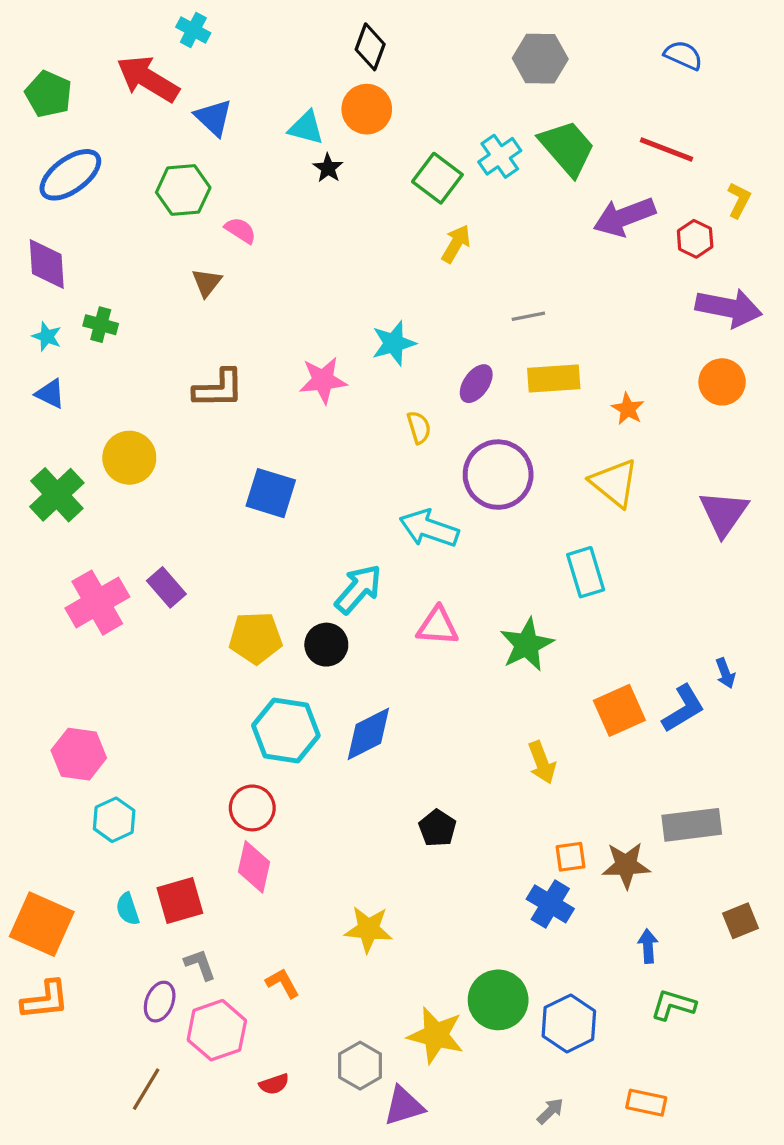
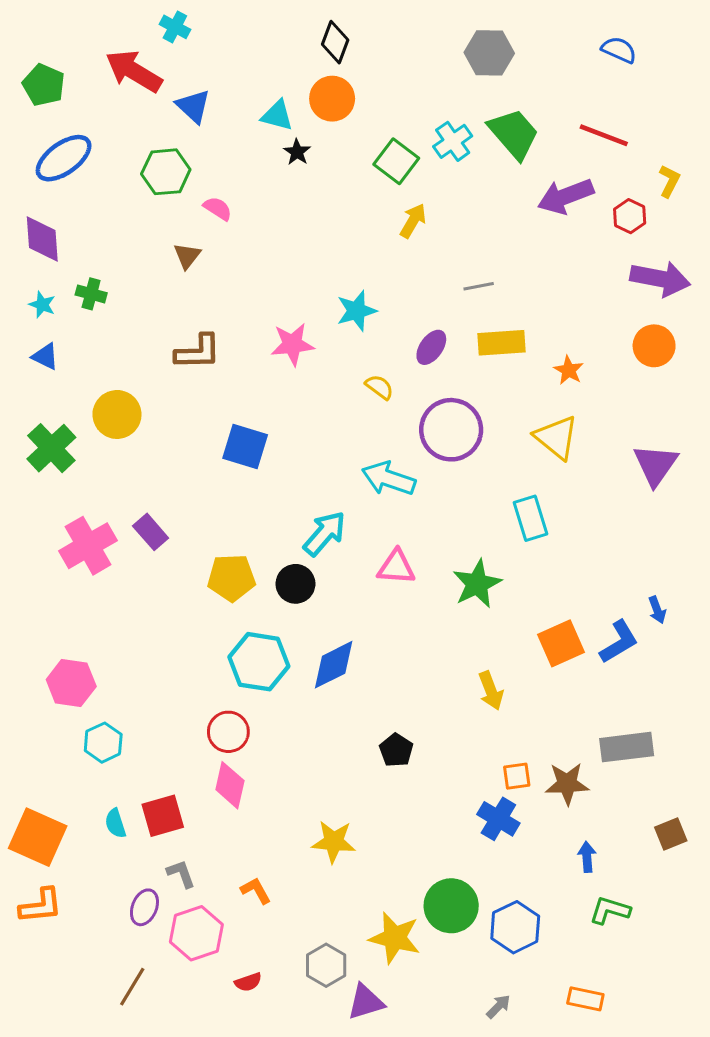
yellow semicircle: (419, 427) -> (379, 387), turned -36

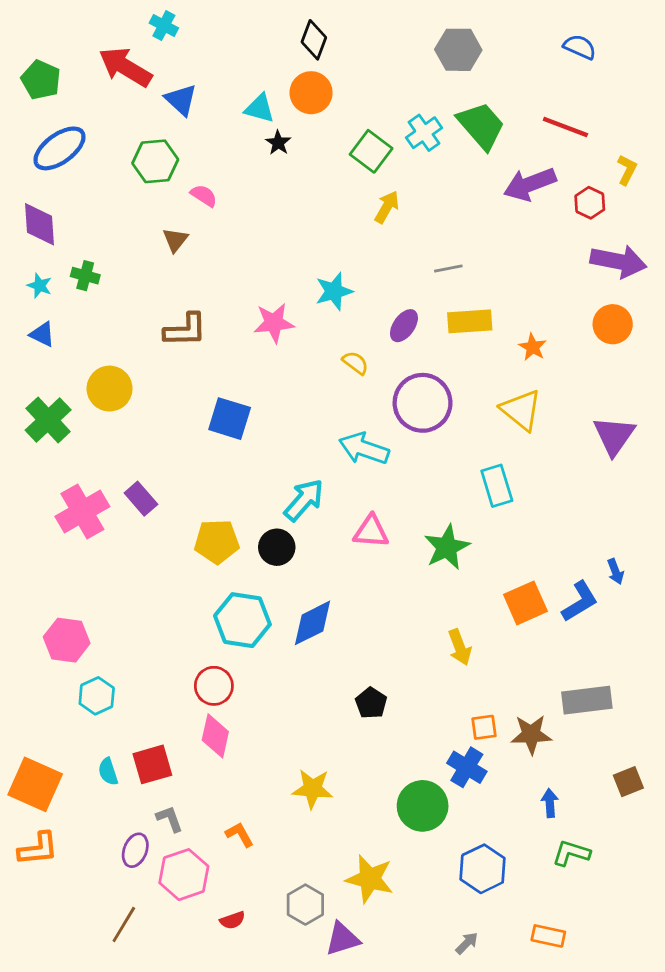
green circle: (451, 906) -> (423, 806), moved

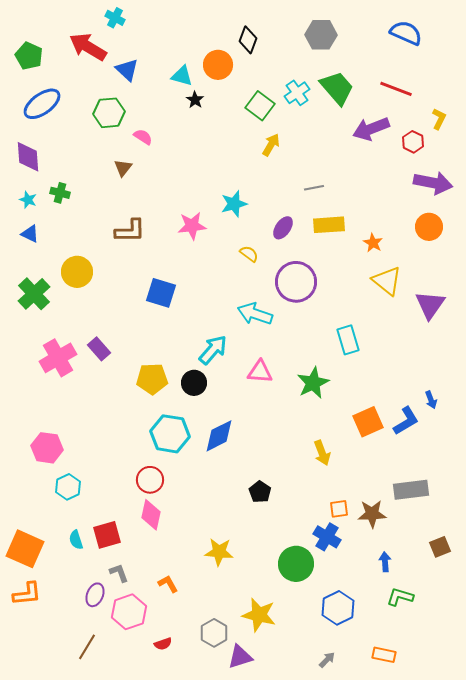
black diamond: (314, 40) -> (248, 40), moved
blue semicircle: (580, 47) -> (406, 33), size x1.4
yellow triangle: (521, 410) -> (387, 281), moved

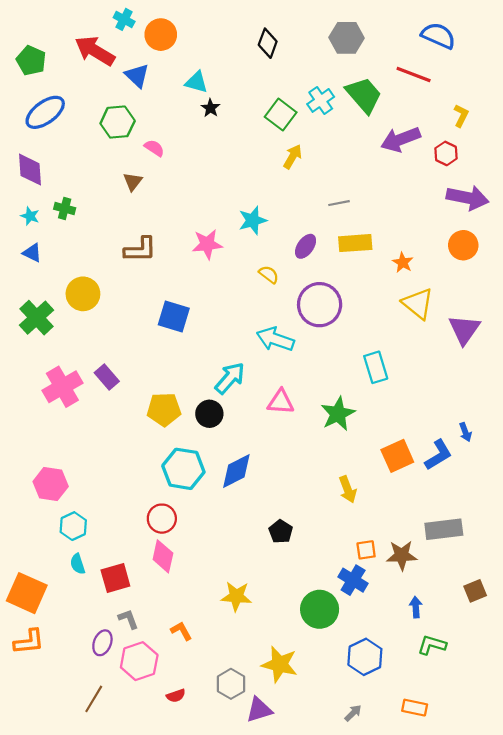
orange circle: (218, 65) -> (161, 35), moved
red line: (396, 89) -> (414, 75), moved
yellow L-shape: (439, 119) -> (461, 116), moved
cyan semicircle: (76, 540) -> (78, 564), moved

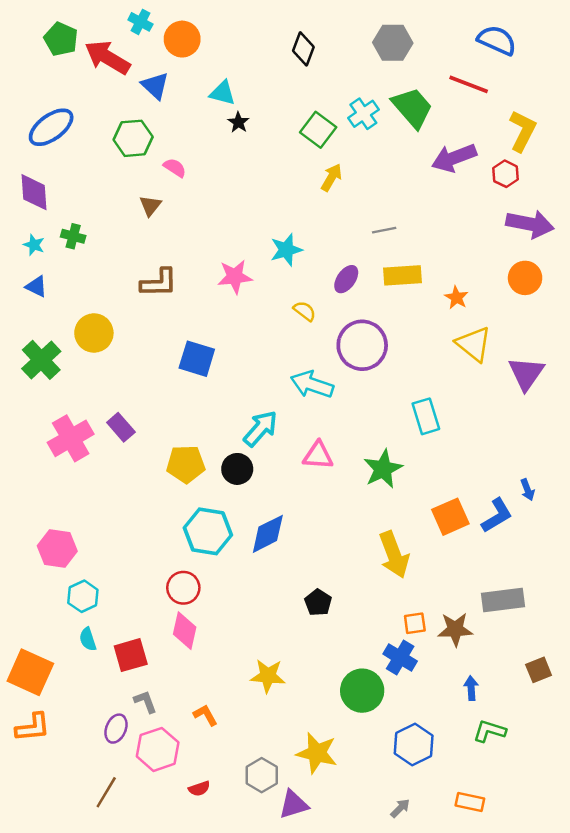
green pentagon: (31, 61) -> (61, 39), moved
yellow L-shape: (461, 116) -> (523, 131), size x1.6
yellow arrow: (348, 489) -> (394, 555), size x1.5

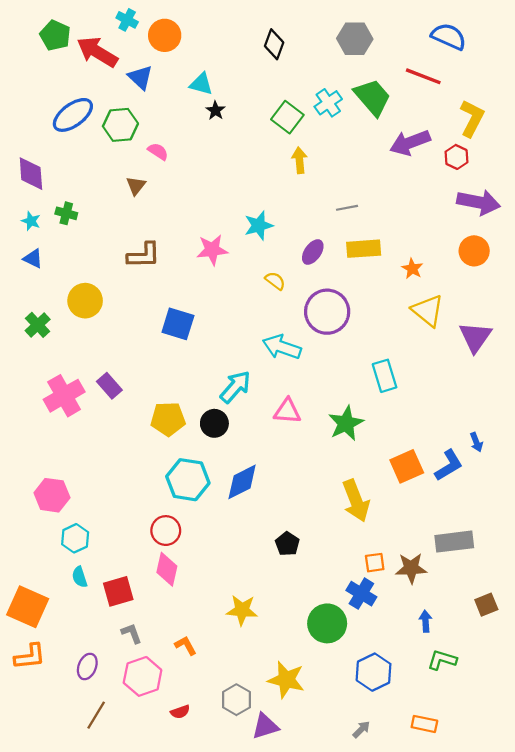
blue ellipse: (51, 127) -> (73, 115), moved
yellow arrow: (332, 177) -> (300, 160), turned -35
green cross: (41, 360) -> (38, 325), size x0.7
purple ellipse: (116, 729) -> (87, 666), moved

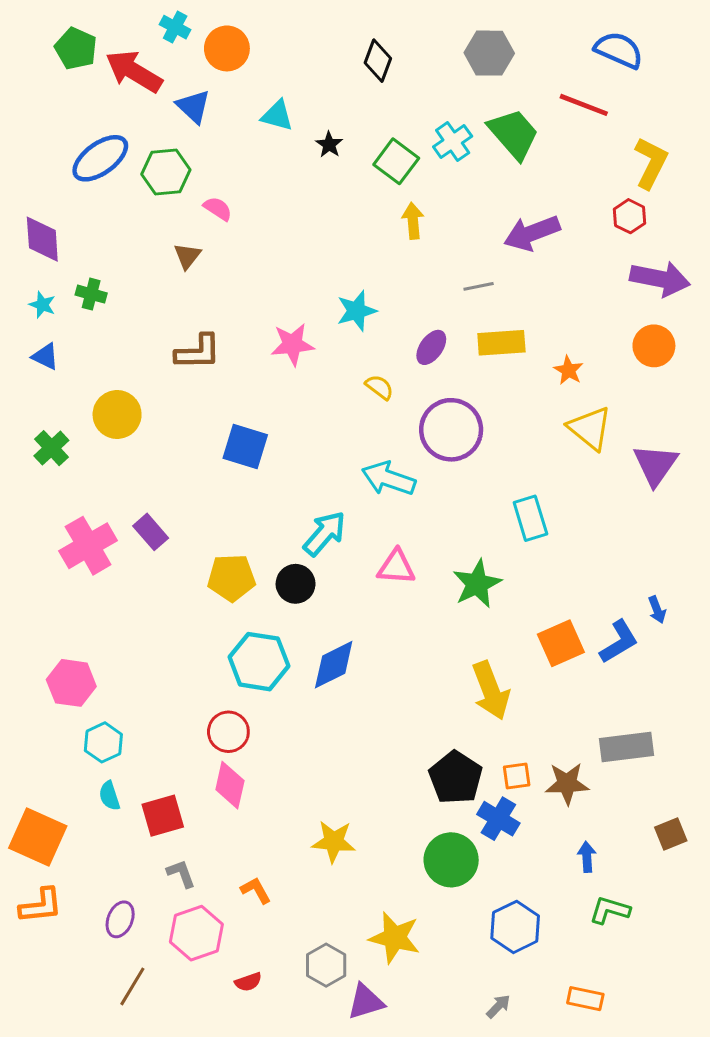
black star: (215, 111) -> (329, 145), moved
purple arrow: (410, 143) -> (532, 233), moved
black pentagon: (287, 544) -> (456, 778), moved, size x1.6

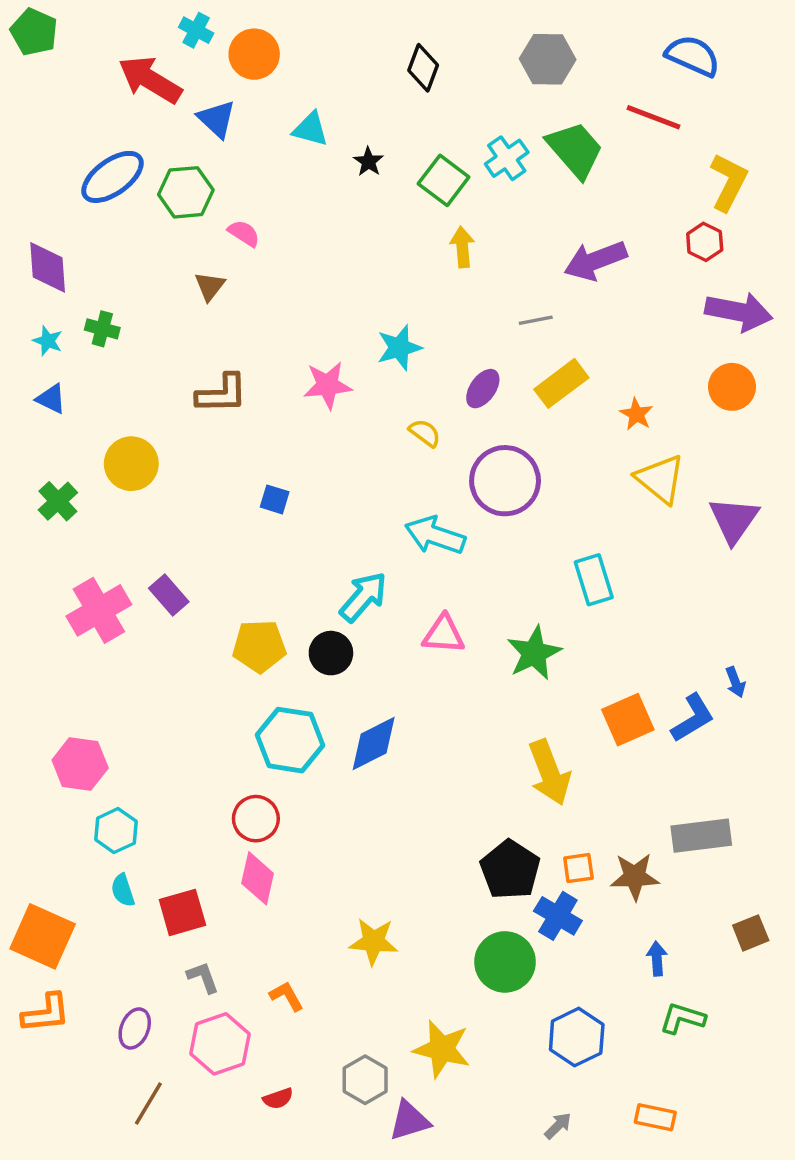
green pentagon: (76, 48) -> (34, 32), moved
yellow rectangle: (501, 343) -> (561, 383), turned -33
blue square: (245, 447) -> (275, 499), size x0.6

